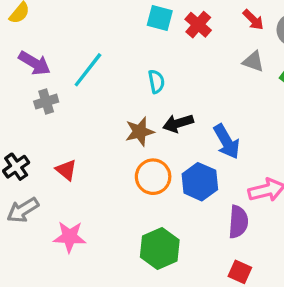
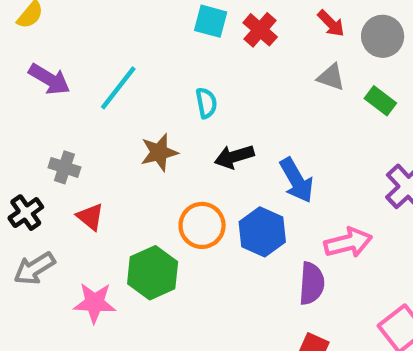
gray cross: (46, 102) -> (64, 167), moved, turned 35
brown star: (140, 132) -> (159, 152), moved
green hexagon: (160, 249) -> (153, 273), moved

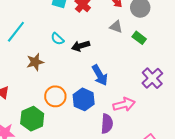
cyan semicircle: (206, 103) -> (57, 39), turned 144
black arrow: (234, 157) -> (81, 46), moved

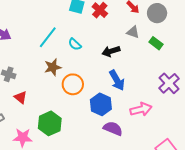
cyan line: (16, 32) -> (48, 37), moved
black arrow: (81, 46) -> (111, 51), moved
orange circle: (55, 96) -> (73, 84), moved
purple semicircle: (107, 124) -> (113, 128), moved, turned -72

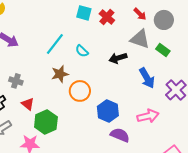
gray triangle: (133, 32) -> (140, 39), size x1.5
blue arrow: (117, 80) -> (147, 78), moved
green hexagon: (50, 123) -> (46, 122), moved

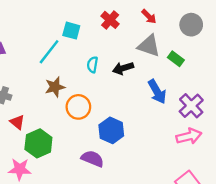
cyan square: (84, 13) -> (71, 31), moved
gray circle: (164, 20) -> (191, 25), moved
cyan semicircle: (82, 51) -> (92, 65), moved, turned 56
pink arrow: (148, 116) -> (189, 136), moved
purple semicircle: (120, 135) -> (92, 159), moved

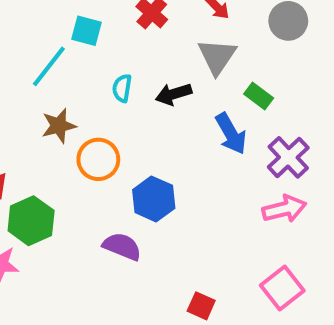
gray triangle: (149, 46) -> (217, 56), turned 45
green rectangle: (176, 59) -> (259, 96), moved

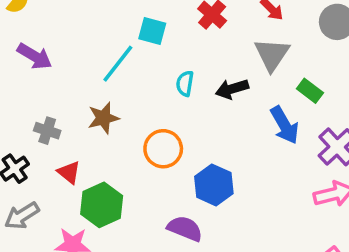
brown star: (59, 126) -> (103, 118), moved

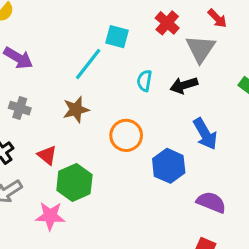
gray triangle: (272, 55) -> (201, 49), moved
blue arrow: (285, 125) -> (205, 134), moved
gray cross: (47, 131) -> (20, 108), moved
purple semicircle: (185, 228) -> (211, 202), moved

